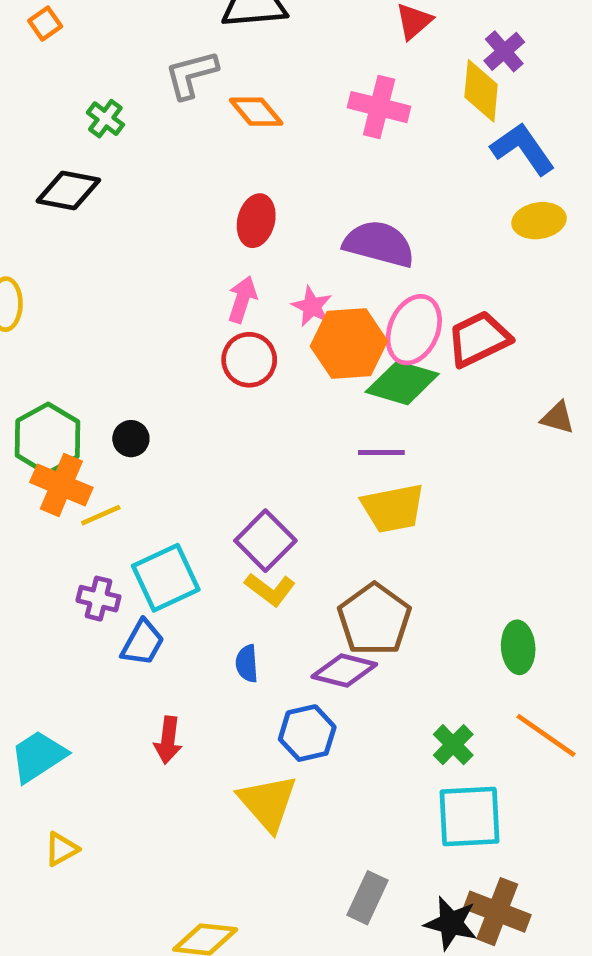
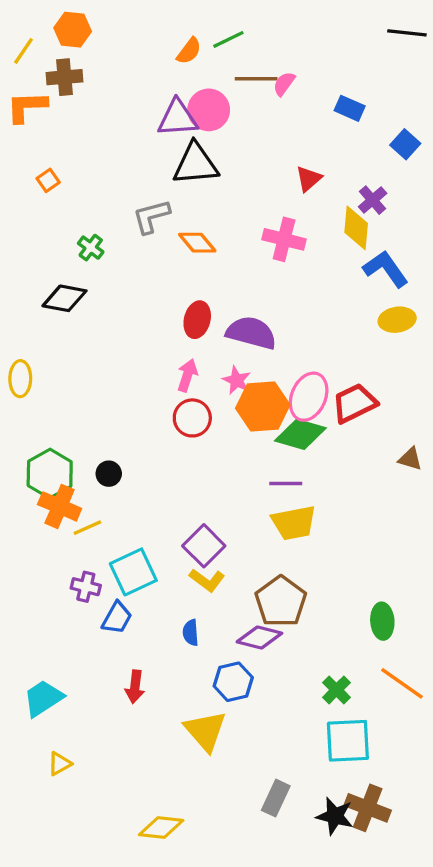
purple semicircle: (379, 244) -> (251, 333), moved

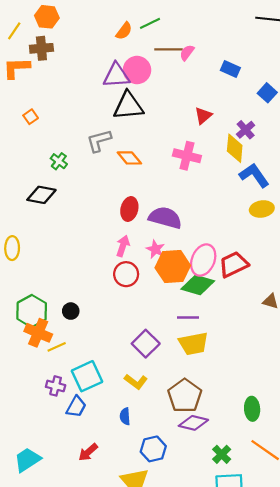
purple square: (204, 546) -> (146, 344), moved
purple diamond: (259, 638) -> (193, 423), moved
red arrow: (135, 687) -> (88, 452), turned 42

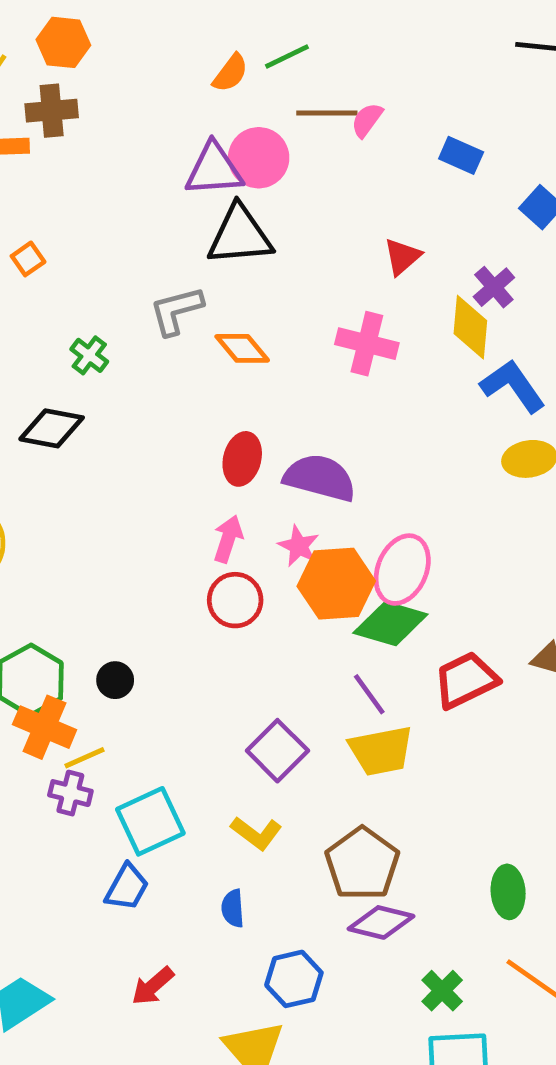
red trapezoid: (234, 264) -> (466, 680), moved
purple line: (188, 318) -> (369, 694), turned 54
purple cross: (56, 386) -> (70, 793), moved

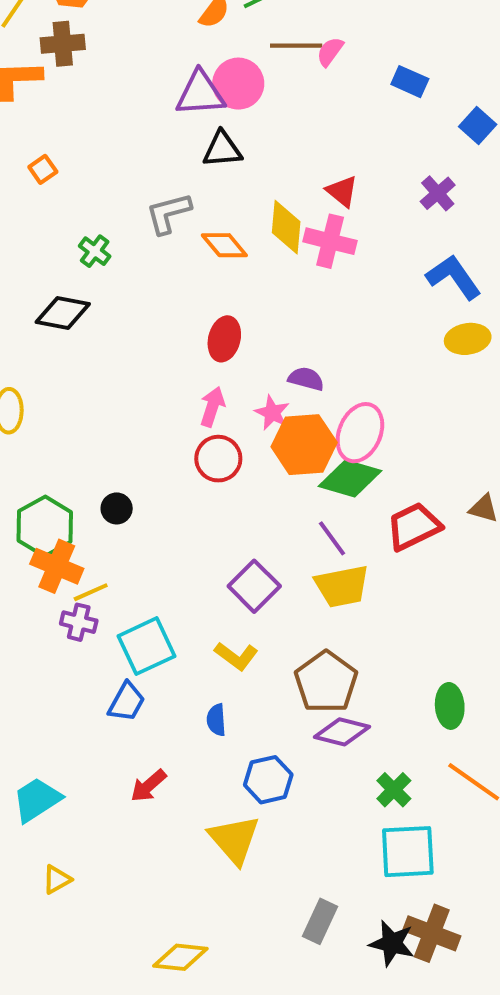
black triangle: (240, 235) -> (222, 149), size x0.7
red triangle: (402, 257) -> (342, 191), moved, turned -40
yellow diamond: (470, 327) -> (286, 227), moved
purple semicircle: (320, 478) -> (306, 379), moved, size x0.6
black circle: (115, 680) -> (117, 508), moved

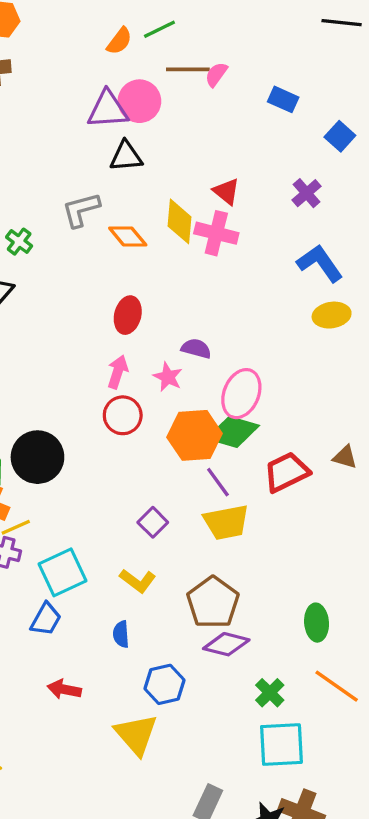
orange hexagon: (304, 445) -> (195, 435), moved
black circle: (117, 508) -> (37, 457), size x2.0
purple square: (254, 586) -> (153, 522), size x0.7
red arrow: (149, 786) -> (64, 689), turned 52

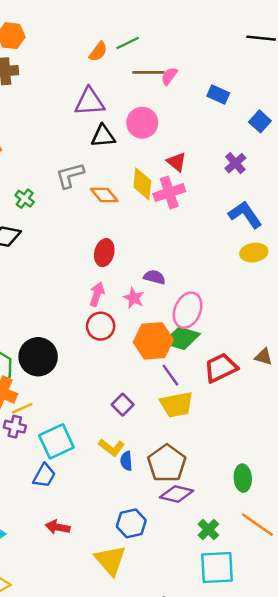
pink circle: (139, 101) -> (142, 123), moved
pink cross: (216, 233) -> (169, 193), turned -32
blue semicircle: (121, 634) -> (126, 461), moved

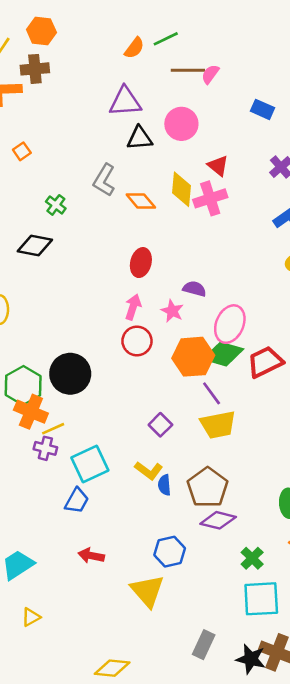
blue rectangle: (218, 94) -> (263, 109), moved
gray L-shape: (70, 175) -> (104, 180), turned -44
red trapezoid: (221, 368) -> (265, 362), moved

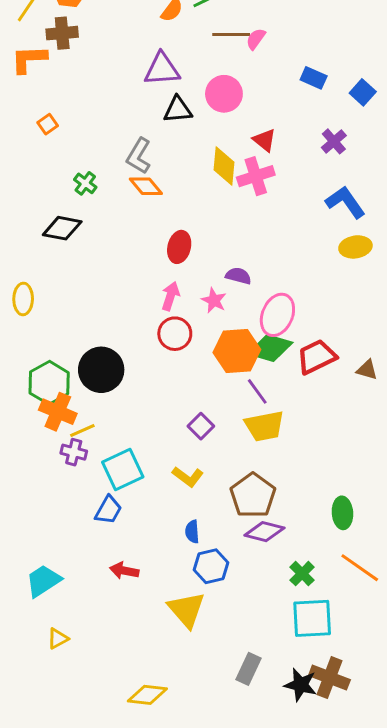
orange diamond: (141, 201) -> (146, 186), moved
blue semicircle: (164, 485) -> (192, 532), moved

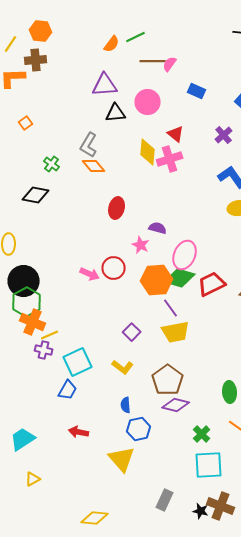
blue rectangle: (314, 78) -> (197, 91), moved
pink arrow: (171, 296) -> (90, 274), moved, turned 96
black circle: (101, 370) -> (24, 281), moved
black star: (301, 685) -> (201, 511), size x0.7

